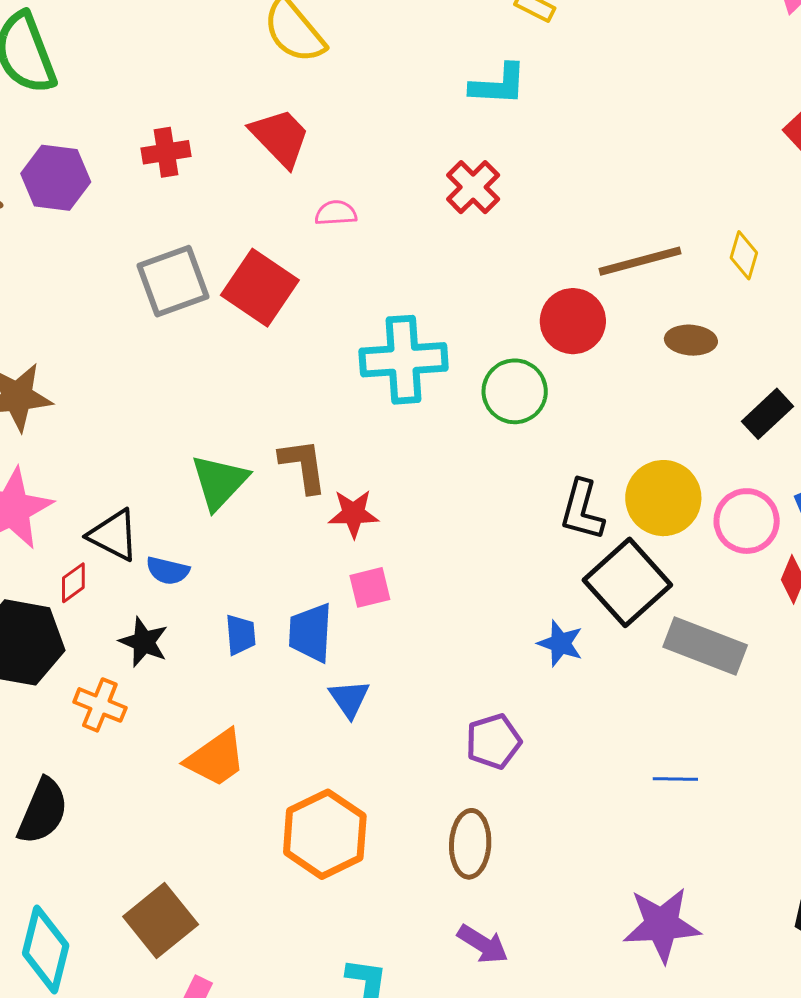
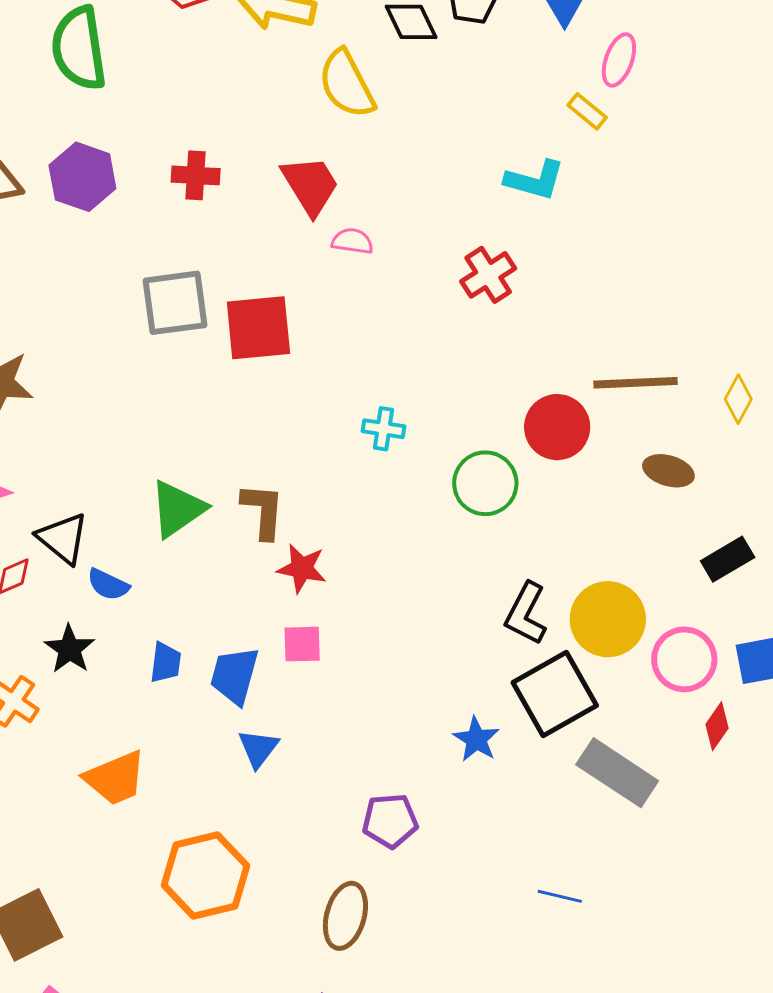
pink semicircle: (336, 213) -> (352, 241), moved
red square: (260, 288) -> (258, 328), turned 38
cyan cross: (404, 360) -> (383, 429), size x0.5

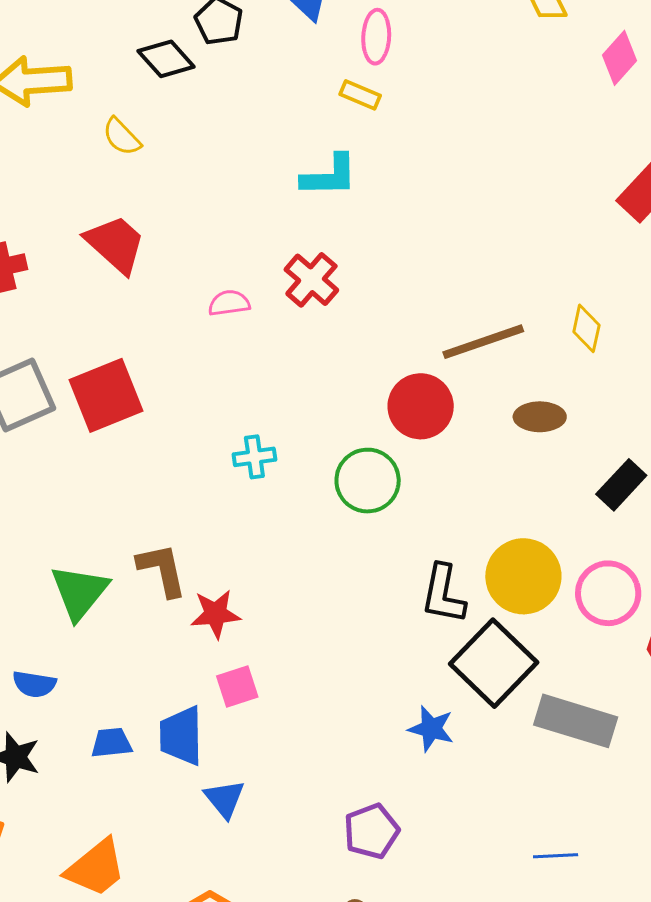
yellow semicircle: (347, 84) -> (122, 137), size x0.6
pink semicircle: (352, 241) -> (229, 303), moved
blue trapezoid: (166, 663) -> (111, 743), turned -87

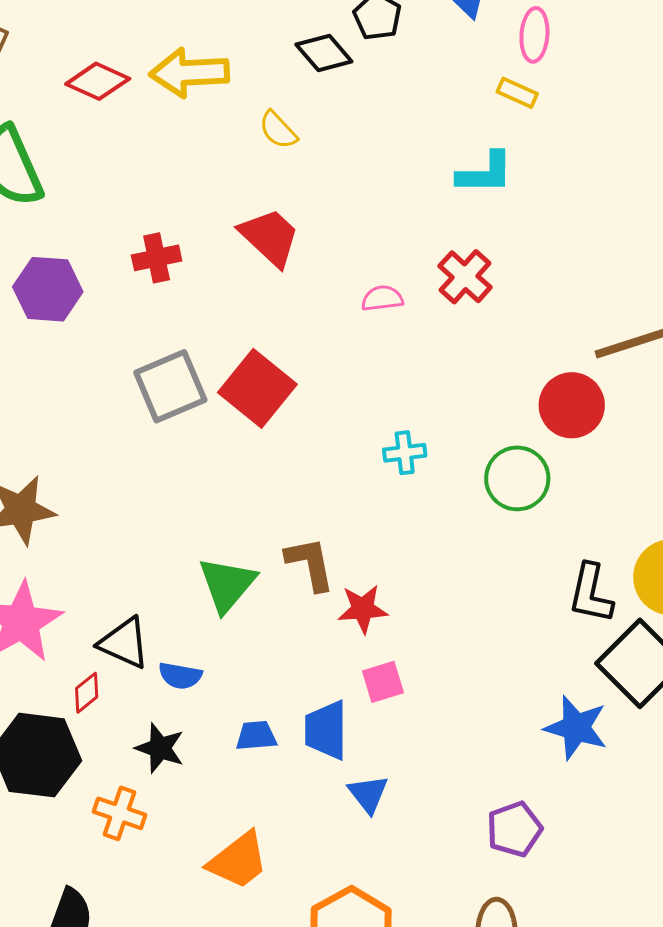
red square: (106, 395) -> (257, 388), turned -30
blue star: (431, 729) -> (576, 728), size x1.4

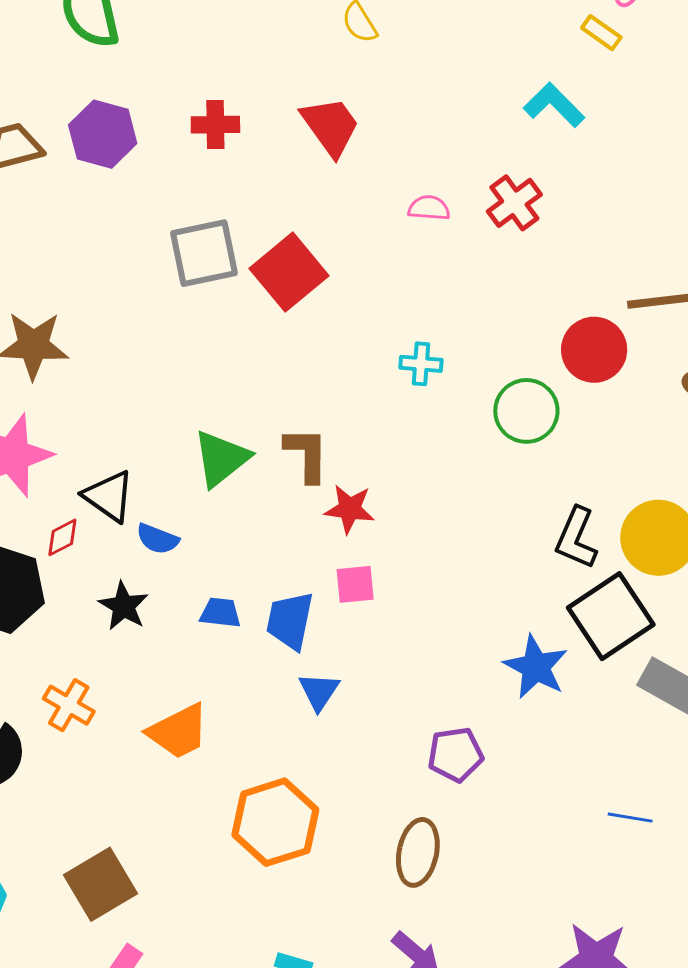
cyan L-shape: (485, 173) -> (554, 105), turned -146
orange cross: (120, 813) -> (69, 705), moved

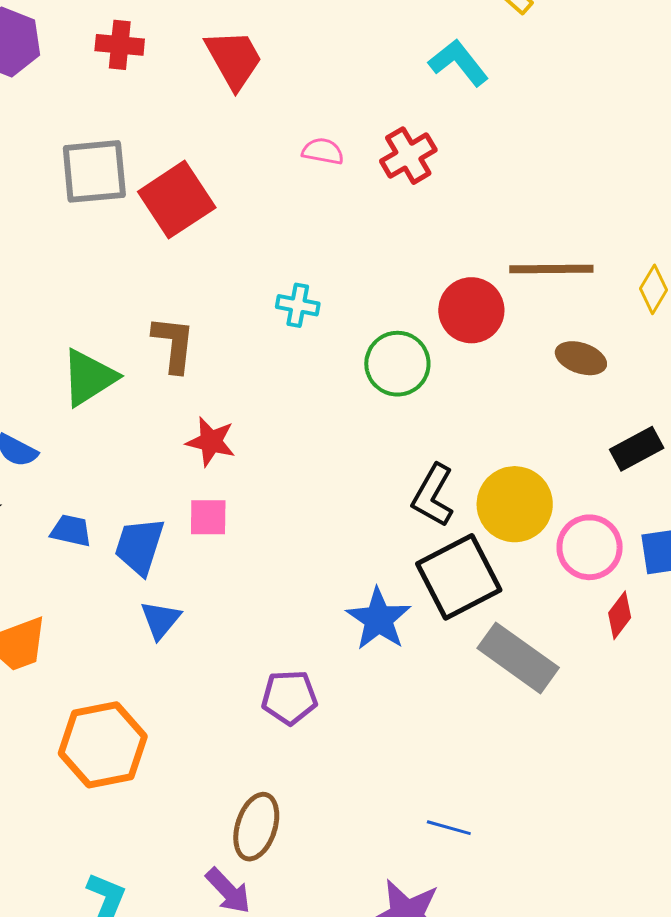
brown L-shape: (307, 454) -> (174, 344), moved
blue line: (630, 818) -> (449, 828), moved
brown ellipse: (418, 852) -> (256, 827), moved

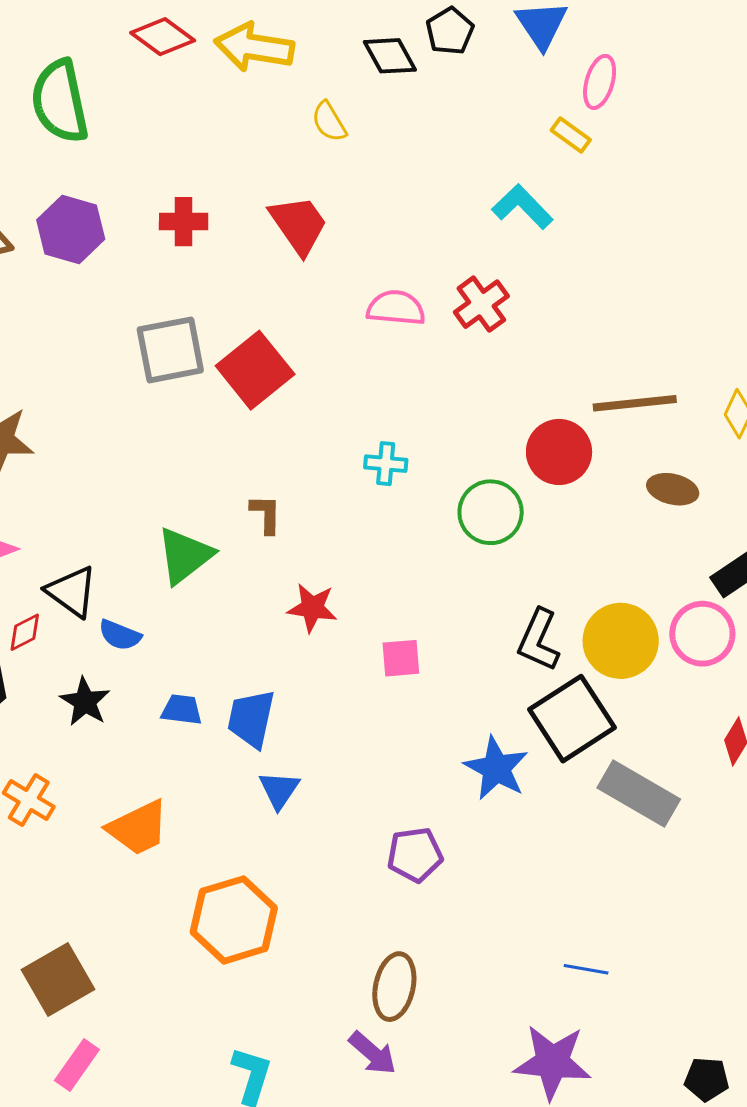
pink semicircle: (323, 151) -> (396, 308), size x1.4
brown L-shape: (174, 344) -> (266, 514), size x0.7
pink square: (208, 517) -> (401, 658), moved
pink circle: (590, 547) -> (702, 634), moved

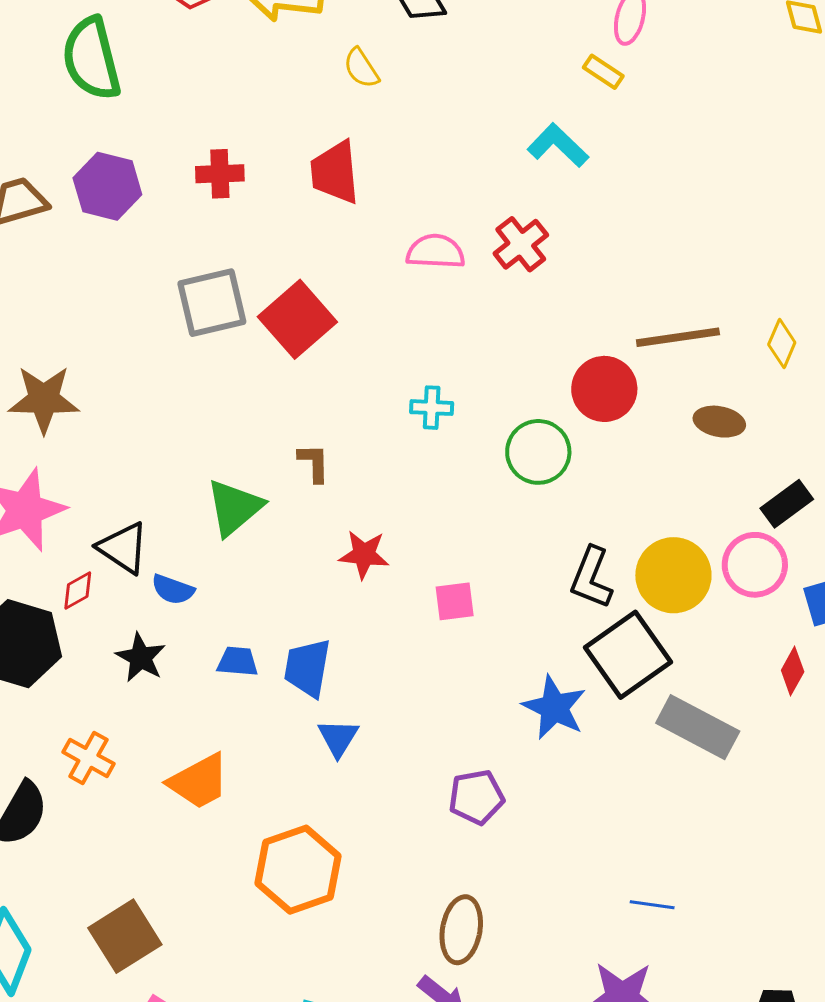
red trapezoid: (299, 225) -> (335, 172), turned -148

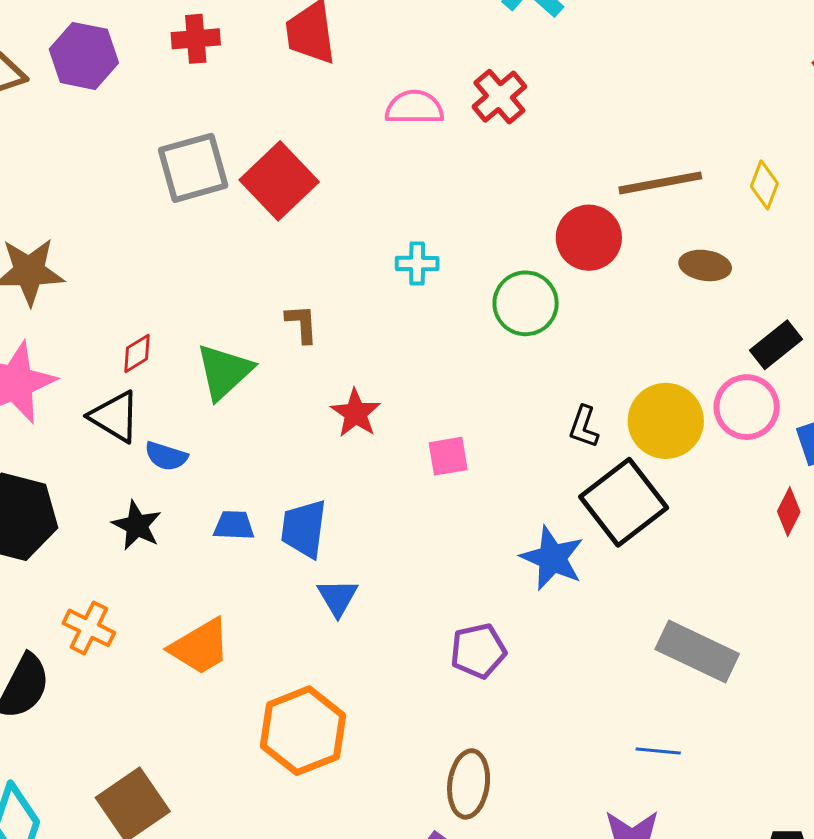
red star: (364, 554) -> (356, 413), turned 30
black L-shape: (591, 578) -> (584, 427), size x0.7
red diamond: (78, 591) -> (137, 353), moved
gray rectangle: (698, 727) -> (697, 652), moved

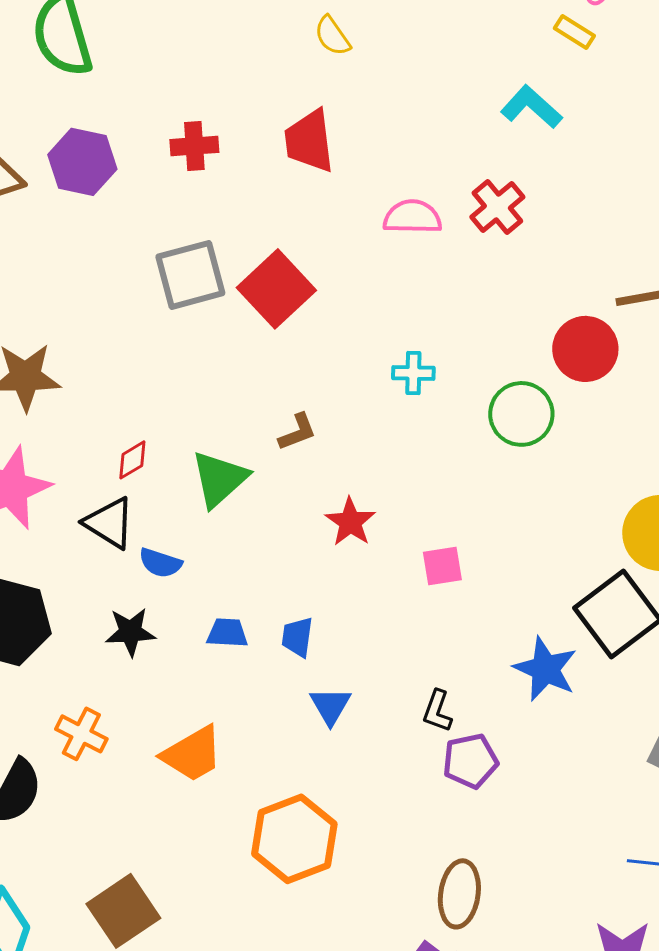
brown L-shape: (302, 324) -> (297, 432), turned 72
black L-shape: (584, 427) -> (437, 711), moved
black star: (137, 525) -> (130, 632), turned -30
blue trapezoid: (304, 529) -> (297, 637), size x0.7

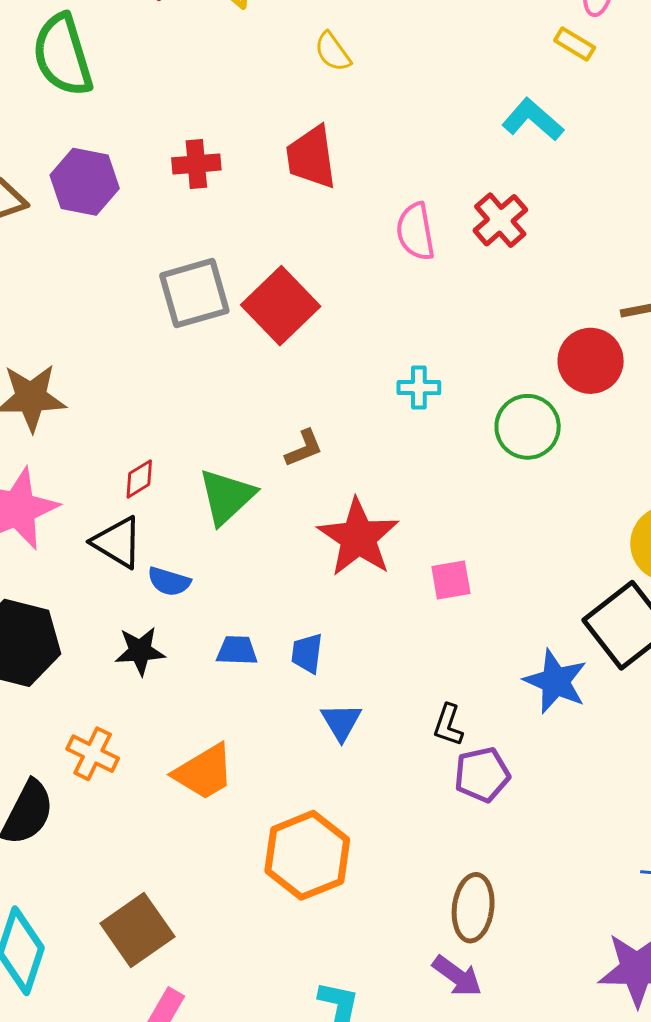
pink semicircle: (412, 217) -> (415, 232), turned -100
red star: (350, 522) -> (358, 537), size x1.6

